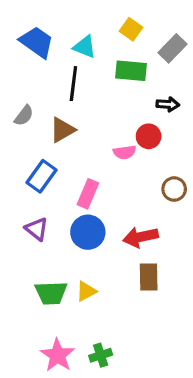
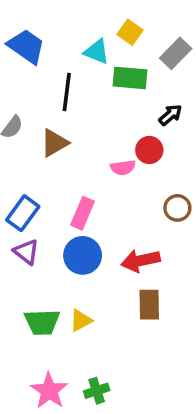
cyan triangle: (85, 47) -> (97, 52), moved
black arrow: (168, 104) -> (170, 115), turned -45
blue rectangle: (42, 176) -> (23, 213), moved

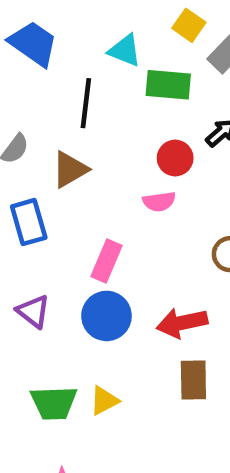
yellow square: (130, 32) -> (189, 25), moved
red circle: (149, 150) -> (175, 158), moved
blue rectangle: (23, 213) -> (29, 222), moved, turned -52

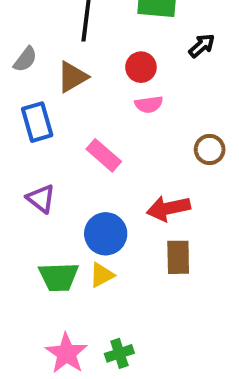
red circle: (175, 158) -> (141, 67), moved
pink rectangle: (106, 261) -> (104, 155), turned -72
blue circle: (106, 316) -> (106, 234), moved

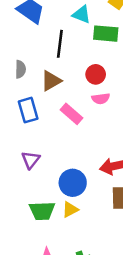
gray semicircle: (25, 59) -> (20, 69), turned -36
pink rectangle: (104, 155) -> (71, 114), moved
purple triangle: (41, 198) -> (31, 160), turned 30

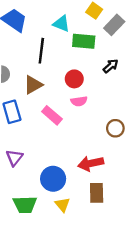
yellow triangle: (70, 210) -> (62, 205), moved, turned -42

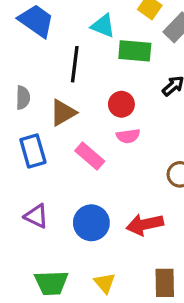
purple triangle: (14, 158) -> (36, 216), turned -42
blue circle: (53, 179) -> (91, 223), moved
brown rectangle: (97, 193) -> (165, 283), moved

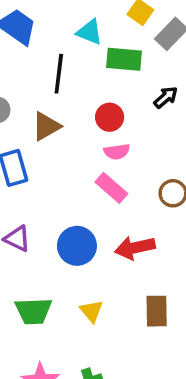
pink rectangle: (90, 156) -> (111, 188), moved

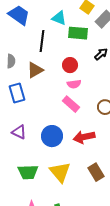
yellow triangle: (91, 311) -> (60, 172), size x1.6
brown rectangle: (157, 311) -> (96, 172), turned -30

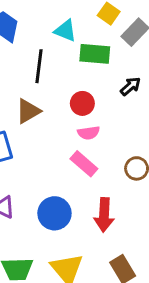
red arrow: (84, 137) -> (104, 215), turned -75

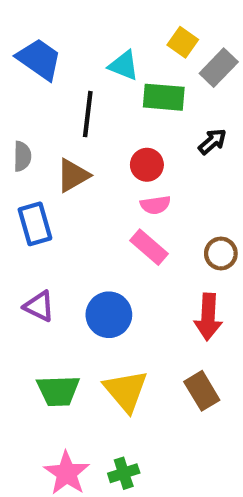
red arrow: (104, 215) -> (208, 317), moved

